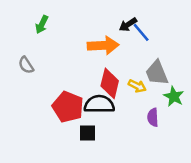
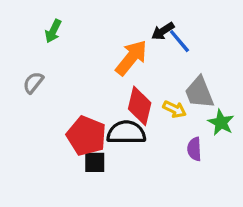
orange arrow: (103, 45) -> (131, 58), turned -48
gray semicircle: (26, 65) -> (33, 83), turned 72
black square: (87, 133) -> (95, 162), moved

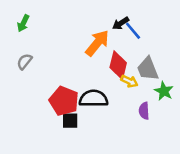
green arrow: (53, 31) -> (23, 23), moved
red diamond: (140, 106) -> (118, 65), moved

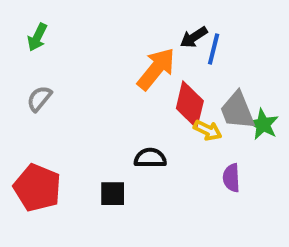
blue line: (133, 31) -> (214, 49), turned 54
green star: (164, 91) -> (263, 124), moved
black semicircle: (94, 98) -> (150, 158), size x0.7
red pentagon: (64, 101) -> (37, 188), moved

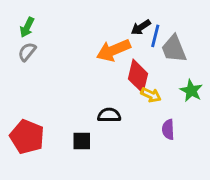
orange arrow: (156, 69) -> (113, 50), turned -152
gray semicircle: (39, 99) -> (27, 52), moved
gray trapezoid: (237, 110) -> (174, 49), moved

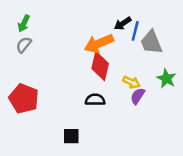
red diamond: (138, 76) -> (100, 66), moved
purple semicircle: (168, 130) -> (138, 96), moved, turned 36
red pentagon: (27, 137) -> (24, 99), moved
black square: (82, 141) -> (71, 136), moved

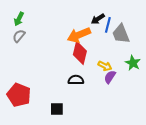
red pentagon: (24, 99) -> (19, 95), moved

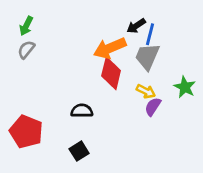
gray trapezoid: (121, 34) -> (147, 56), moved, turned 45
black semicircle: (76, 80) -> (82, 111), moved
black square: (57, 109) -> (79, 151), turned -32

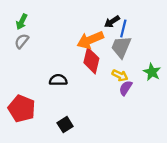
black semicircle: (82, 111) -> (58, 80), moved

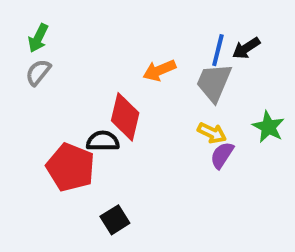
black arrow: (112, 22) -> (246, 48), moved
orange arrow: (90, 40) -> (159, 70), size x0.7
red diamond: (91, 61) -> (125, 117), moved
red pentagon: (22, 109) -> (70, 167), moved

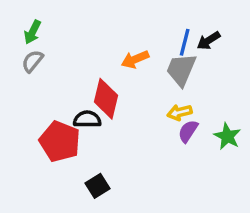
green star: (268, 127) -> (227, 136), moved
yellow arrow: (212, 133) -> (179, 112), turned 140

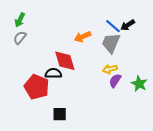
blue line: (185, 42) -> (113, 26), turned -63
red diamond: (106, 99) -> (65, 61), turned -30
black square: (97, 186) -> (60, 114), turned 32

